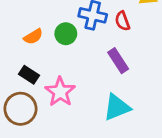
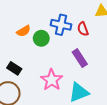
orange semicircle: (33, 37) -> (24, 31), moved
pink star: (60, 92) -> (52, 80), moved

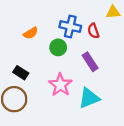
green circle: (41, 38) -> (58, 47), moved

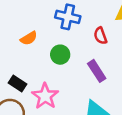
blue cross: (70, 27) -> (68, 17), moved
pink star: (60, 85) -> (45, 96), moved

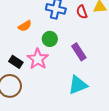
red semicircle: (100, 36) -> (82, 12), moved
pink star: (45, 96) -> (38, 59), moved

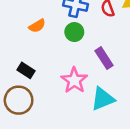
green circle: (50, 39) -> (74, 32), moved
pink star: (38, 59) -> (74, 80), moved

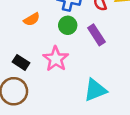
purple rectangle: (104, 58) -> (96, 35), moved
pink star: (74, 80) -> (56, 59), moved

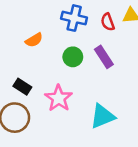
green circle: (68, 25) -> (73, 57), moved
pink star: (56, 59) -> (59, 98), moved

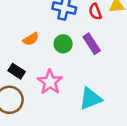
orange semicircle: (34, 40) -> (31, 39), moved

